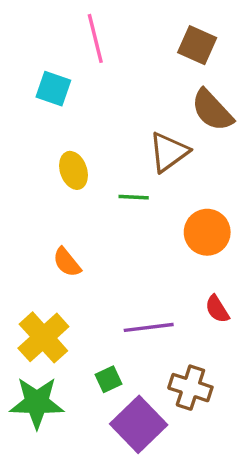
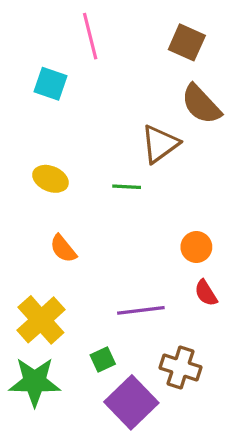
yellow ellipse: (74, 170) -> (50, 179), moved, turned -48
orange circle: (207, 232) -> (196, 247), moved, size x0.7

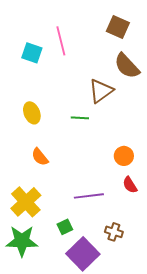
pink line: (90, 36) -> (61, 41), moved
yellow ellipse: (50, 179) -> (32, 113), turned 45
brown cross: (181, 367) -> (114, 232), size x0.7

